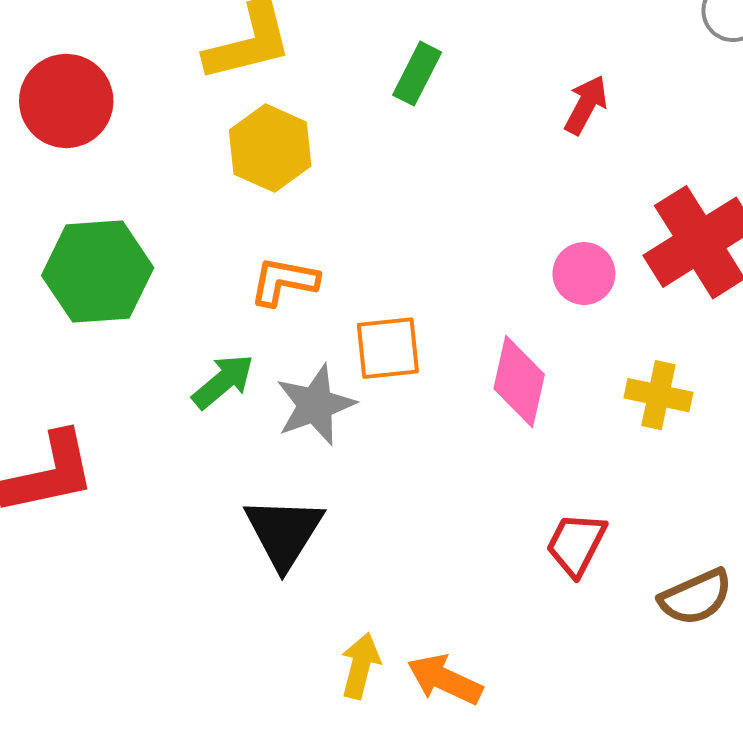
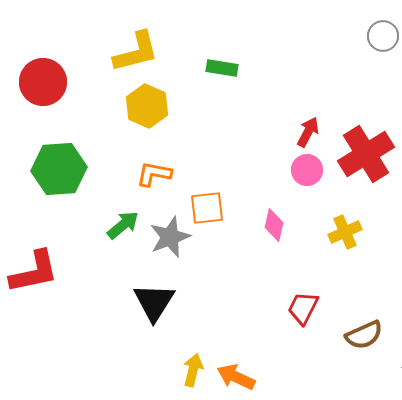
green rectangle: (417, 74) -> (222, 68), turned 72
red arrow: (586, 105) -> (308, 132), moved
pink diamond: (519, 381) -> (274, 225), size x0.7
yellow cross: (658, 395) -> (345, 232), turned -36

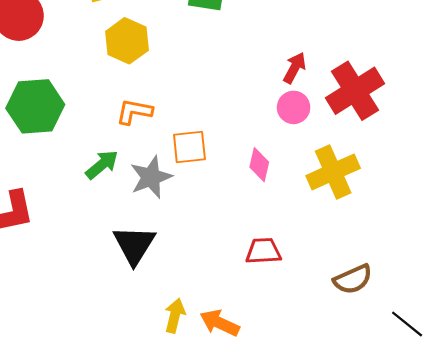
yellow cross: (345, 232) -> (333, 172), size x1.5
red trapezoid: (303, 308) -> (263, 251), moved, turned 60

